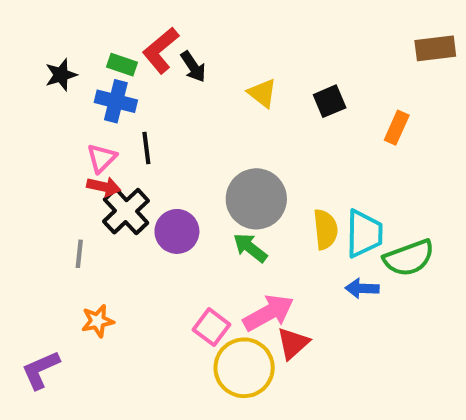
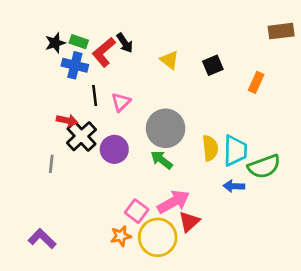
red L-shape: (161, 50) -> (104, 52), moved
black star: (61, 75) -> (55, 43), moved
pink triangle: (102, 158) -> (121, 102), moved
orange star: (98, 321) -> (121, 236), moved
purple L-shape: (41, 370) -> (42, 239), moved, turned 68

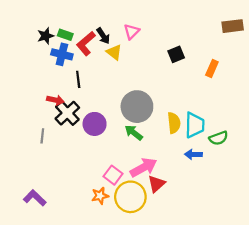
yellow triangle: (169, 60) -> (114, 52), moved
pink triangle: (121, 102) -> (132, 32), moved
green semicircle: (264, 166) -> (218, 138), size x0.7

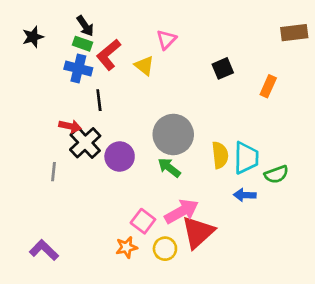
black star: (46, 36) -> (33, 37), moved
black arrow: (103, 36) -> (85, 26), moved
red triangle: (157, 184) -> (198, 232), size x1.5
yellow circle: (130, 197) -> (165, 249), size x0.6

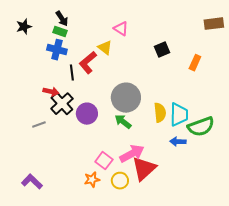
pink triangle: (166, 40) -> (121, 29), turned -42
red L-shape: (109, 55) -> (88, 63), moved
gray line: (54, 172) -> (39, 125), turned 64
green semicircle: (276, 174) -> (201, 127), size x1.5

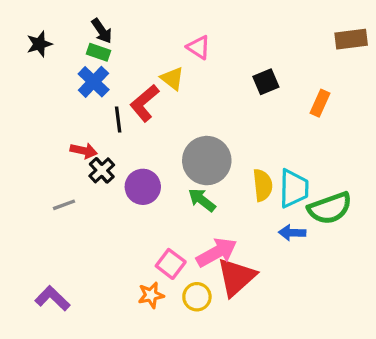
blue cross: (57, 50) -> (94, 82), turned 30
black cross: (62, 104) -> (102, 170), size x0.7

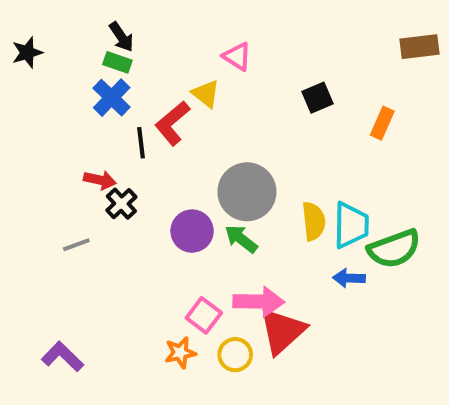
black star: (39, 44) -> (27, 53), moved
purple circle: (143, 187) -> (192, 231), moved
pink arrow: (217, 252) -> (259, 302), turned 30

